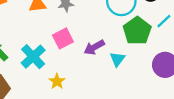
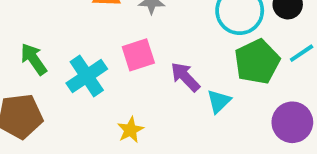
purple arrow: (94, 47) -> (185, 77), turned 66
yellow star: (57, 81) -> (130, 130), moved

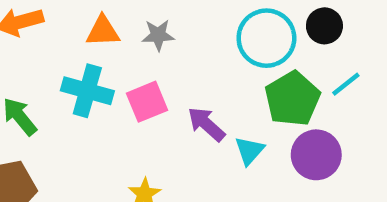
cyan cross: (87, 76) -> (87, 91), moved, turned -36
purple circle: (292, 122) -> (316, 155), moved

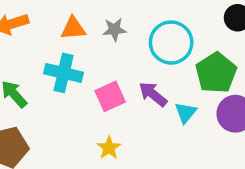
cyan circle: (266, 38) -> (171, 43), moved
pink square: (147, 102) -> (110, 96), moved

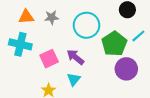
cyan triangle: (186, 113) -> (74, 79), moved

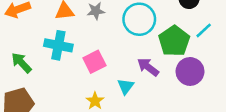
purple arrow: (75, 57) -> (148, 67), moved

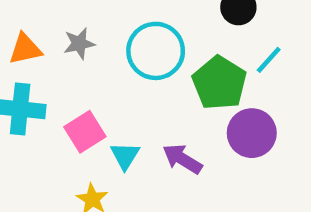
purple arrow: (148, 67) -> (182, 159), moved
cyan triangle: (126, 86) -> (125, 156), moved

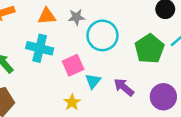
cyan circle: (156, 51) -> (102, 35), moved
purple circle: (252, 133) -> (163, 97), moved

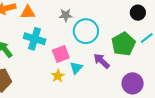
orange triangle: (47, 16) -> (28, 12), moved
purple arrow: (124, 87) -> (102, 61), moved
yellow star: (72, 102) -> (58, 76), moved

